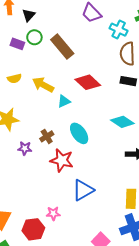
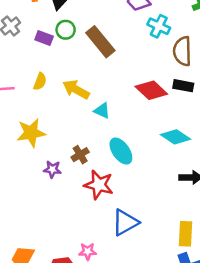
cyan cross: (119, 30) -> (159, 26), moved
yellow semicircle: (14, 79) -> (40, 81), turned -56
red diamond: (88, 82) -> (151, 90), moved
cyan triangle: (64, 101) -> (102, 111), turned 48

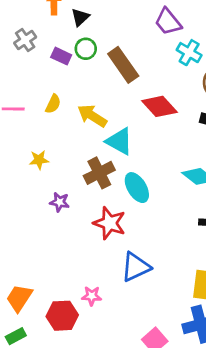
red diamond: (151, 90) -> (159, 106), moved
cyan triangle: (102, 111) -> (119, 141), size x1.5
yellow star: (31, 133) -> (39, 160), size x0.6
brown cross: (80, 155) -> (99, 173), moved, size x1.5

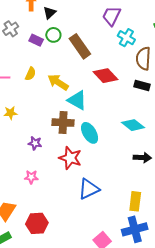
purple trapezoid: (168, 22) -> (111, 16), turned 65
yellow star: (39, 160) -> (10, 113), moved
brown cross: (99, 173) -> (63, 123), turned 30
pink star: (92, 296) -> (31, 177), moved

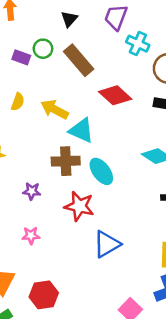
black triangle: (50, 13) -> (69, 19), moved

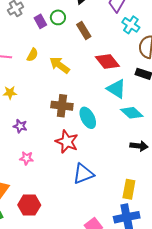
purple rectangle: (21, 57) -> (40, 21), turned 32
brown rectangle: (79, 60) -> (84, 31), size x0.7
cyan triangle: (81, 131) -> (116, 89), moved
purple star: (32, 191) -> (20, 126), moved

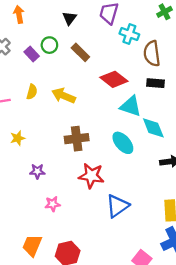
cyan diamond: (132, 113) -> (153, 128), turned 40
cyan ellipse: (88, 118) -> (123, 143), moved

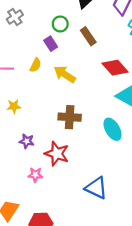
purple rectangle: (32, 54) -> (51, 44), moved
red star: (91, 176) -> (57, 154), moved
blue triangle: (117, 206) -> (96, 188), turned 50

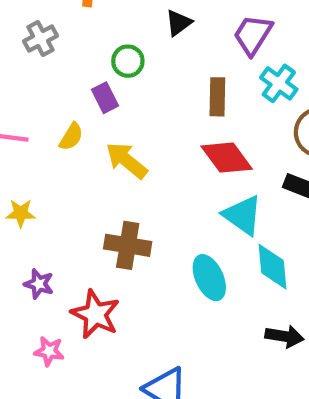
brown rectangle: (88, 36) -> (217, 97), moved, turned 30

